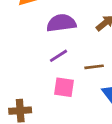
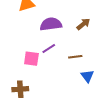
pink square: (64, 87) -> (31, 59), moved

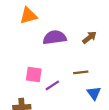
purple line: (49, 49) -> (52, 85), moved

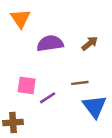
orange triangle: (28, 16) -> (20, 19), turned -48
blue triangle: (94, 93) -> (95, 106), size x1.5

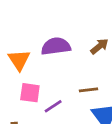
orange triangle: (20, 19) -> (19, 60), moved

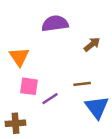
purple semicircle: (56, 46) -> (55, 23), moved

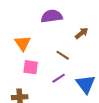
brown line: (82, 84) -> (63, 55), moved, turned 40
purple line: (50, 99) -> (59, 78), moved

